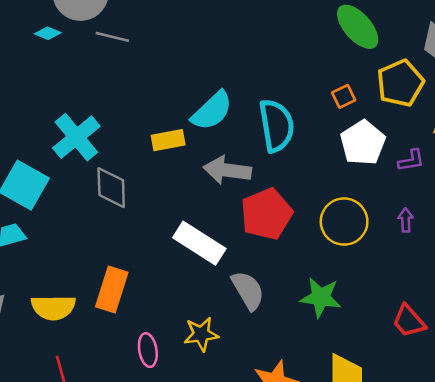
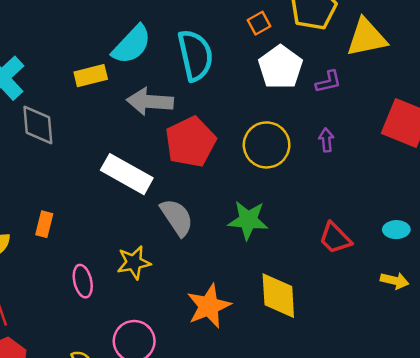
orange rectangle: (112, 290) -> (44, 224), size x0.6

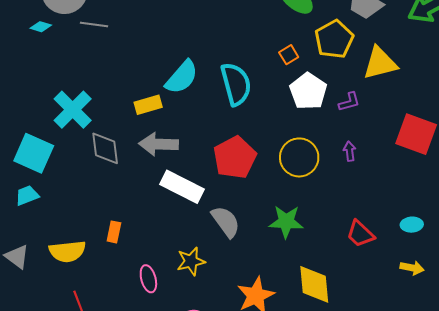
gray arrow: (150, 102) -> (159, 144), moved

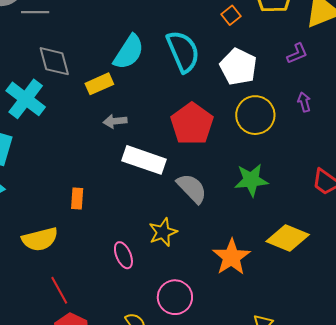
white pentagon: (308, 91) -> (238, 67), moved
gray arrow: (159, 144) -> (115, 121), size x0.6
gray diamond: (105, 148) -> (54, 61), moved
orange rectangle: (114, 232) -> (77, 198), moved
yellow diamond: (314, 284) -> (288, 238), turned -54

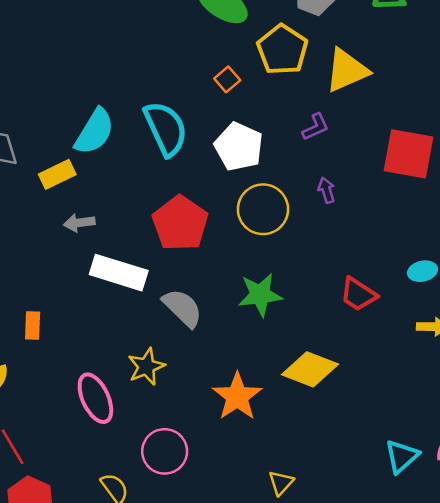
pink ellipse: (123, 255) -> (95, 398), size x1.4

